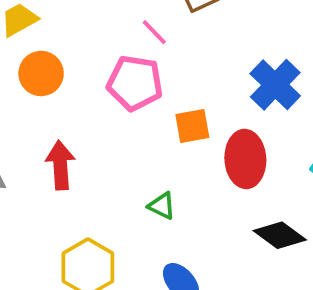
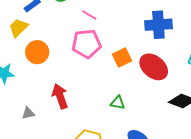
blue cross: (275, 85) -> (158, 25), turned -32
red ellipse: (245, 159) -> (154, 67), turned -32

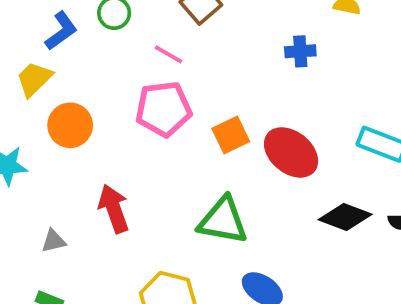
blue cross: (158, 25) -> (300, 51), moved, size x0.6
green triangle: (118, 103) -> (223, 221), size x1.8

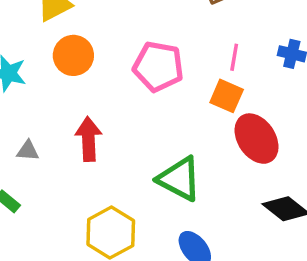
pink line: (168, 54) -> (234, 57), moved, turned 52
orange square: (231, 135) -> (227, 96), moved, turned 32

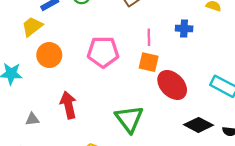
green triangle: (179, 179) -> (129, 119), turned 36

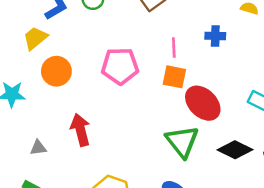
green triangle: (129, 119) -> (182, 141), moved

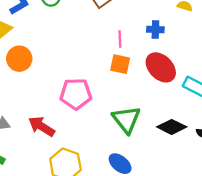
pink pentagon: (120, 66) -> (76, 94), moved
red ellipse: (203, 103) -> (161, 67), moved
red arrow: (80, 130) -> (42, 126), moved, turned -44

